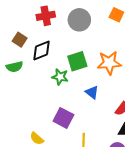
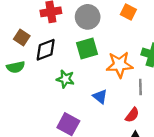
green square: (77, 61) -> (87, 49), moved

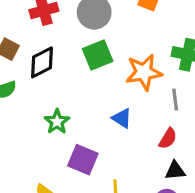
green star: (65, 79) -> (57, 122), moved, turned 30

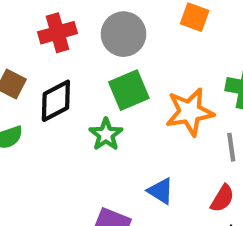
blue triangle: (122, 118) -> (161, 191), moved
green star: (57, 122) -> (106, 134), moved

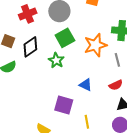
red semicircle: (222, 198) -> (116, 85), turned 40

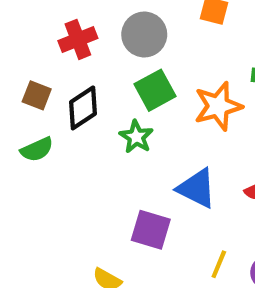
blue triangle: (86, 85) -> (197, 188), size x1.5
yellow line: (87, 122) -> (219, 264), moved, turned 32

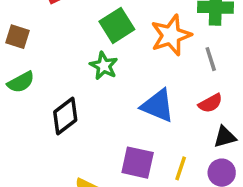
black diamond: (83, 108) -> (65, 116), moved
purple square: (151, 230) -> (138, 163), moved

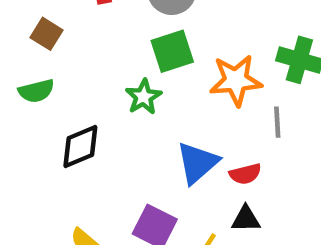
red semicircle: (210, 103) -> (245, 174), moved
blue triangle: (158, 106) -> (197, 163), turned 42
black triangle: (225, 137) -> (246, 219), moved

